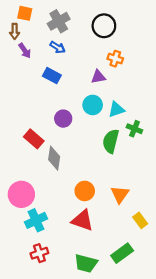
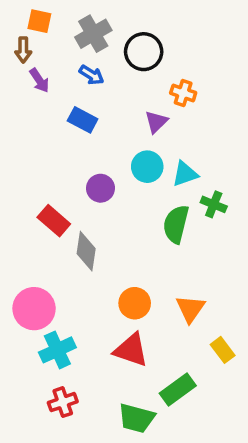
black circle: (104, 26) -> (144, 52), moved
purple triangle: (98, 77) -> (156, 122), turned -35
green rectangle: (122, 253) -> (178, 389), moved

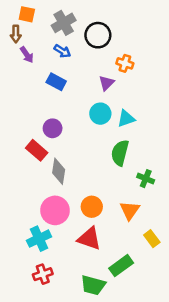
purple circle: (100, 188) -> (53, 128), moved
green cross: (214, 204) -> (146, 179), moved
pink circle: (34, 309) -> (55, 210), moved

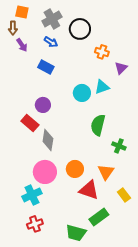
purple triangle: (106, 83) -> (121, 68), moved
cyan triangle: (126, 118) -> (102, 87), moved
red triangle: (89, 239) -> (89, 190), moved

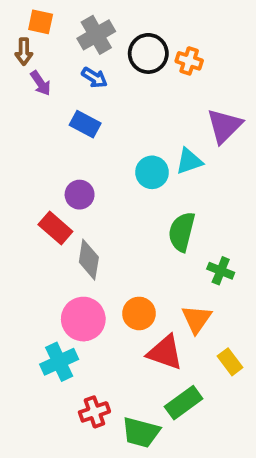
orange cross: (102, 52) -> (189, 61), moved
purple triangle: (121, 68) -> (224, 126), size x1.5
red cross: (35, 224) -> (94, 412), moved

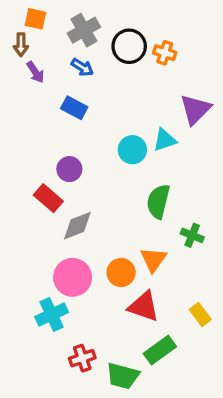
gray diamond: (89, 260) -> (77, 226), turned 60
orange triangle: (197, 319) -> (153, 260), moved

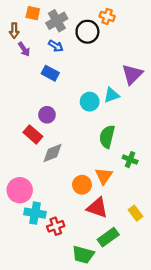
orange square: (35, 19) -> (33, 13), moved
orange cross: (165, 53) -> (107, 16), moved
pink circle: (73, 277) -> (20, 190), moved
cyan cross: (52, 314) -> (35, 213), turned 35
red cross: (82, 358) -> (56, 226), moved

